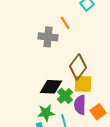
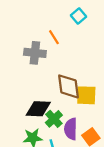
brown diamond: (78, 67) -> (68, 86), turned -45
yellow square: (83, 84) -> (86, 95), moved

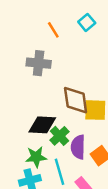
orange line: (54, 37) -> (53, 30), moved

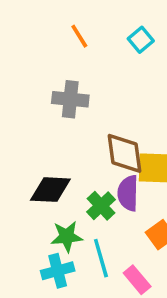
orange line: (53, 30) -> (79, 36), moved
black diamond: (42, 125) -> (50, 190), moved
purple semicircle: (78, 147) -> (128, 193), moved

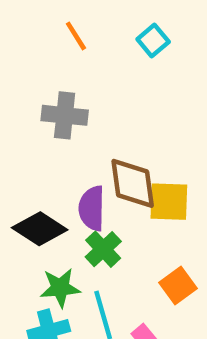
black diamond: (50, 190) -> (40, 229), turned 30
purple semicircle: (128, 193) -> (92, 208), moved

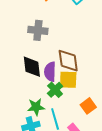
yellow square: (169, 202) -> (68, 80), moved
black diamond: (40, 229) -> (32, 67), moved, turned 50

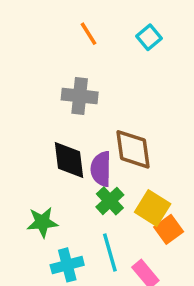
yellow square: (68, 80) -> (153, 208), moved, turned 30
green star: (36, 107) -> (42, 222), moved

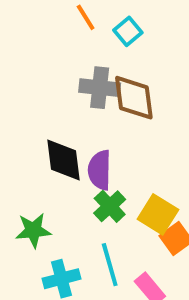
cyan square: (149, 37) -> (128, 31), moved
gray cross: (80, 96) -> (100, 88), moved
brown diamond: (133, 149) -> (134, 98), moved

